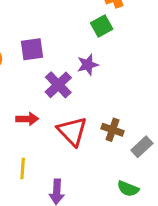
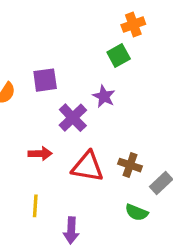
purple star: (88, 65) -> (104, 96), turned -30
red triangle: (72, 131) -> (88, 167), turned -36
green semicircle: (128, 189) -> (137, 212), moved

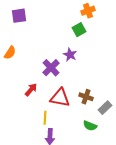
purple square: (45, 80) -> (19, 16), moved
red arrow: (40, 154) -> (31, 90), turned -48
yellow line: (35, 206) -> (45, 118), moved

